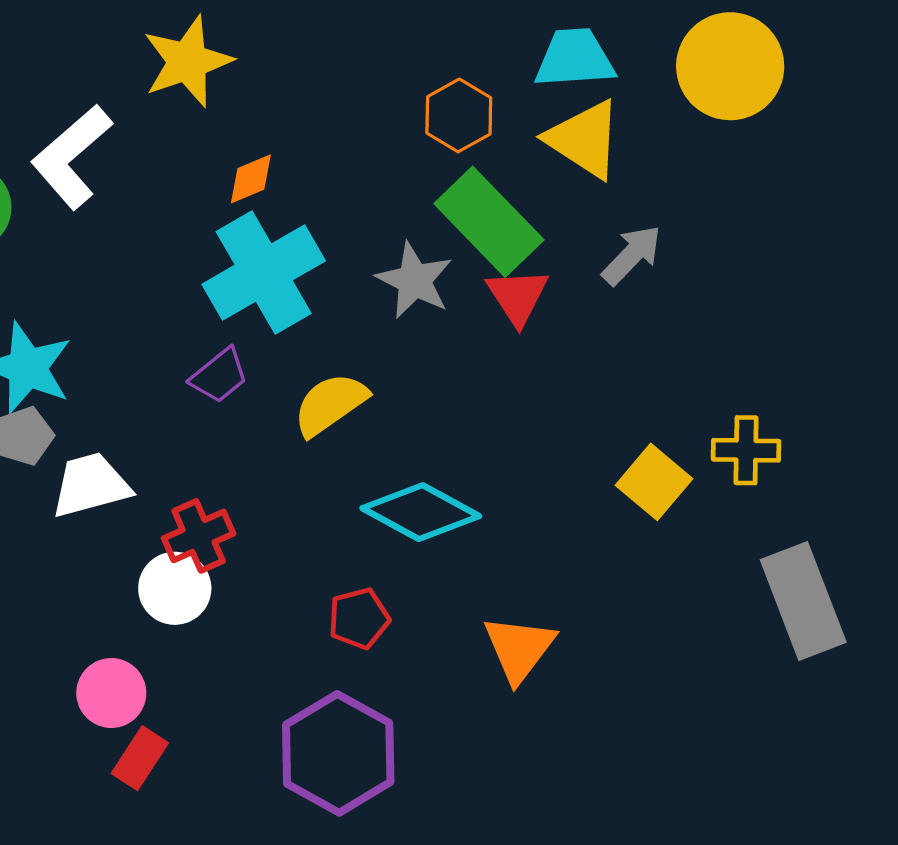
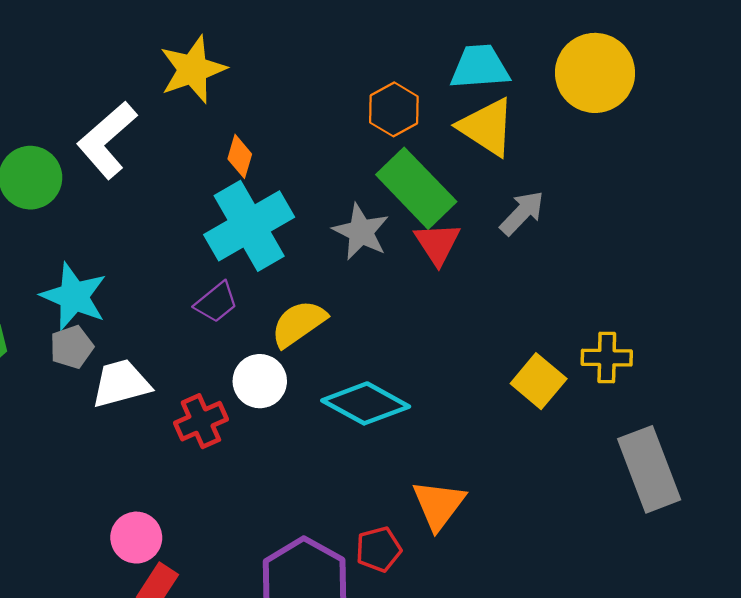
orange diamond: (251, 179) -> (240, 156), turned -51
white circle: (175, 588) -> (260, 381), moved
red pentagon: (359, 618) -> (379, 549), moved

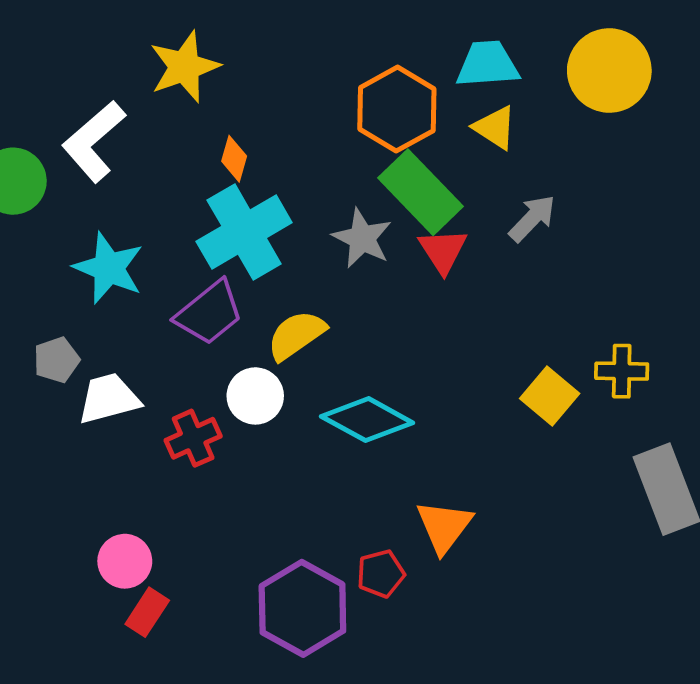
orange hexagon: (394, 109) -> (397, 109), size x1.5
yellow triangle: (487, 127) -> (495, 128), size x0.7
cyan star: (74, 296) -> (109, 268), moved
purple trapezoid: (216, 302) -> (209, 313), size x1.5

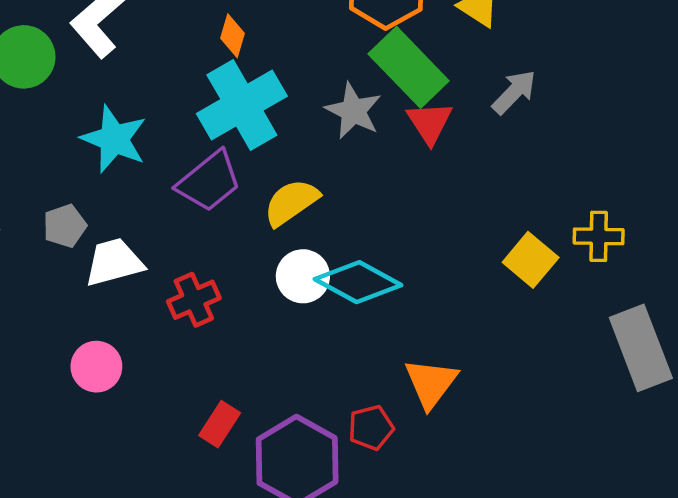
white circle: (255, 396) -> (303, 276), moved
pink circle: (125, 561) -> (96, 367), moved
red rectangle: (147, 612) -> (220, 424), moved

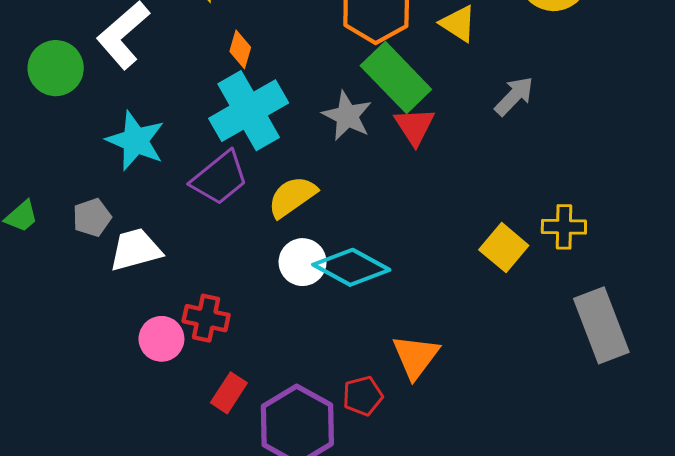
gray arrow: (514, 92) -> (514, 96), moved
red cross: (194, 300) -> (206, 318), moved, turned 36
pink circle: (96, 367) -> (161, 339), moved

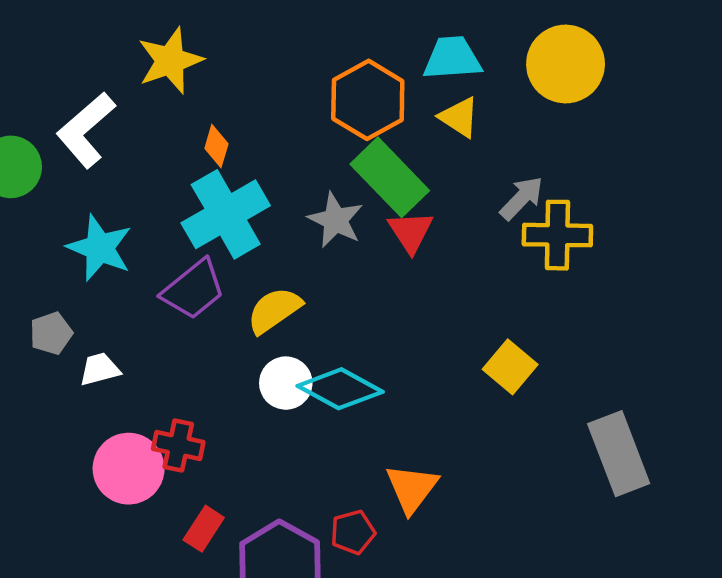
yellow cross: (564, 227) -> (557, 235), moved, size x1.4
white trapezoid: (136, 250) -> (100, 369), size x0.7
pink circle: (161, 339) -> (129, 469), size x1.4

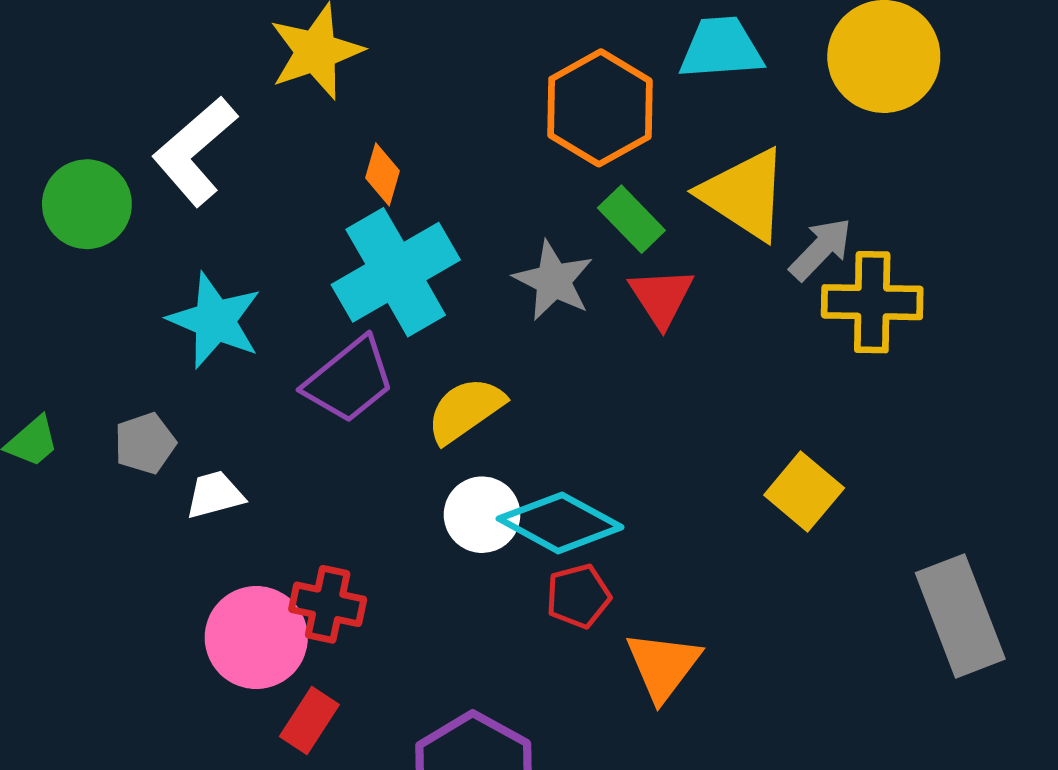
yellow triangle: (459, 117) -> (744, 194), moved, size x1.6
green rectangle: (390, 177) -> (631, 219), size x0.6
red rectangle: (204, 529) -> (309, 721), moved
red pentagon: (353, 532) -> (578, 596), moved

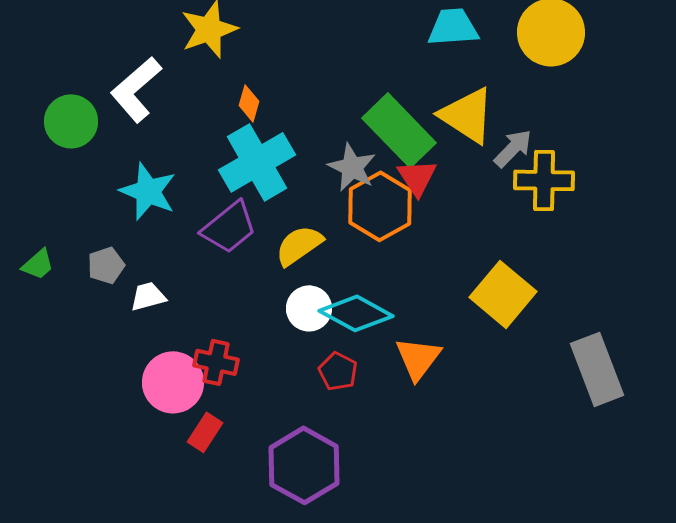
orange hexagon: (600, 108) -> (380, 206), moved
green rectangle: (631, 219) -> (399, 130), size x1.8
yellow square: (804, 491) -> (503, 294), size x1.4
red pentagon: (578, 596) -> (338, 371), moved, turned -30
orange triangle: (663, 666) -> (418, 358), moved

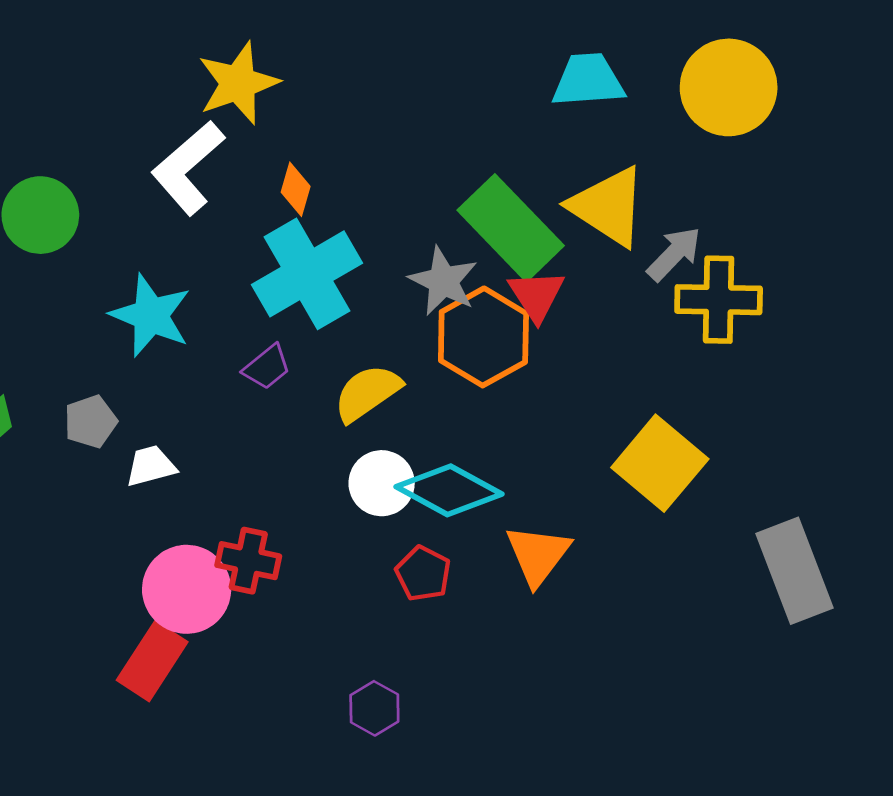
white L-shape: (136, 89) -> (188, 168), moved
purple trapezoid: (229, 227) -> (267, 367), size x0.6
red rectangle: (205, 432) -> (152, 661), moved, size x1.4
purple hexagon: (304, 465) -> (374, 708), size x0.5

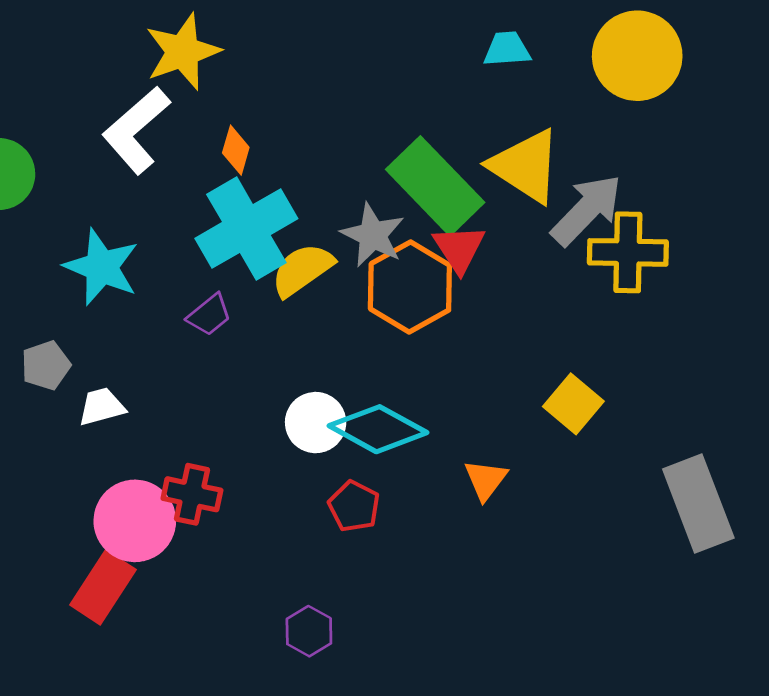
cyan trapezoid: (588, 80) -> (507, 49), size x0.7
gray arrow: (674, 254) -> (587, 210), size x1.4
yellow semicircle: (367, 393) -> (302, 270), moved
yellow square: (660, 463) -> (573, 404), size x0.7
orange triangle: (538, 555) -> (486, 480), moved, size x0.7

